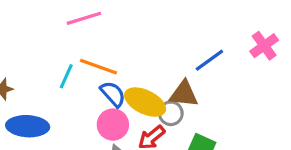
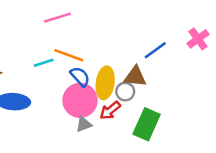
cyan line: (66, 76) -> (44, 63), turned 48
yellow ellipse: (145, 102) -> (105, 83), turned 72
pink circle: (113, 125) -> (80, 100), size x1.4

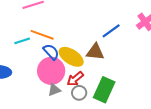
yellow ellipse: (105, 83) -> (71, 57), turned -65
gray circle: (125, 92) -> (79, 93), moved

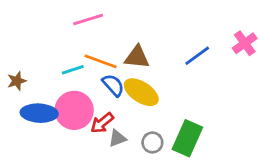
brown triangle: (95, 52) -> (137, 57), moved
pink circle: (51, 71) -> (74, 110), moved
red arrow: (75, 79) -> (102, 123), moved

